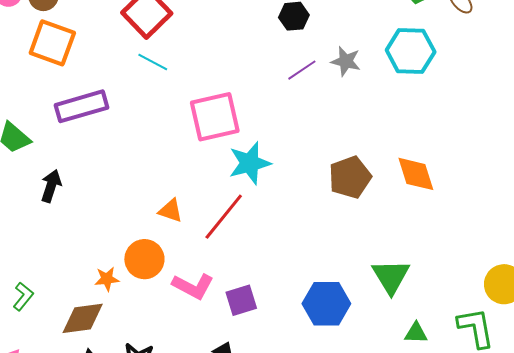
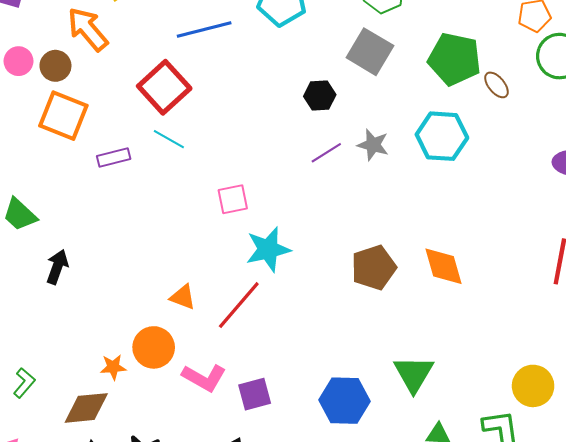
purple rectangle: (82, 106) -> (114, 158), moved, size x0.6
pink square: (215, 117) -> (233, 199), size x0.6

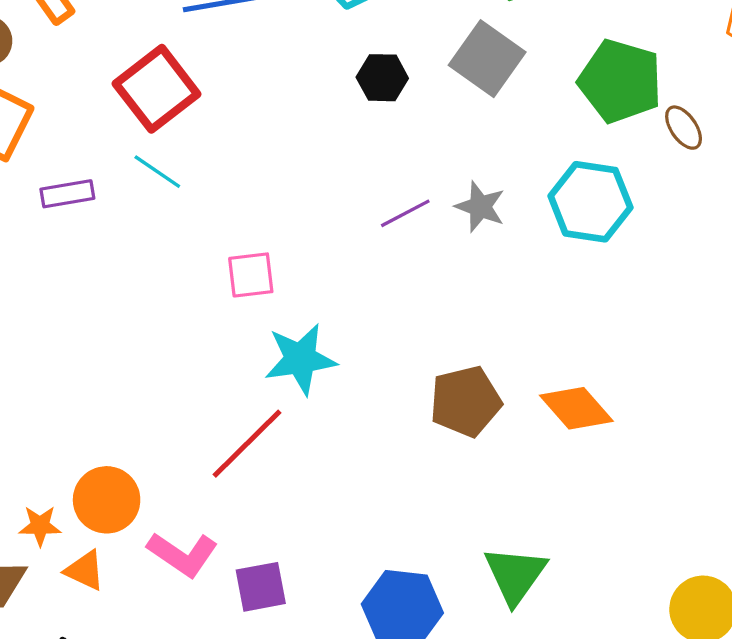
black hexagon: (320, 95) -> (382, 78), moved
orange diamond: (444, 266) -> (576, 408), turned -30
orange triangle: (183, 297) -> (85, 570), moved

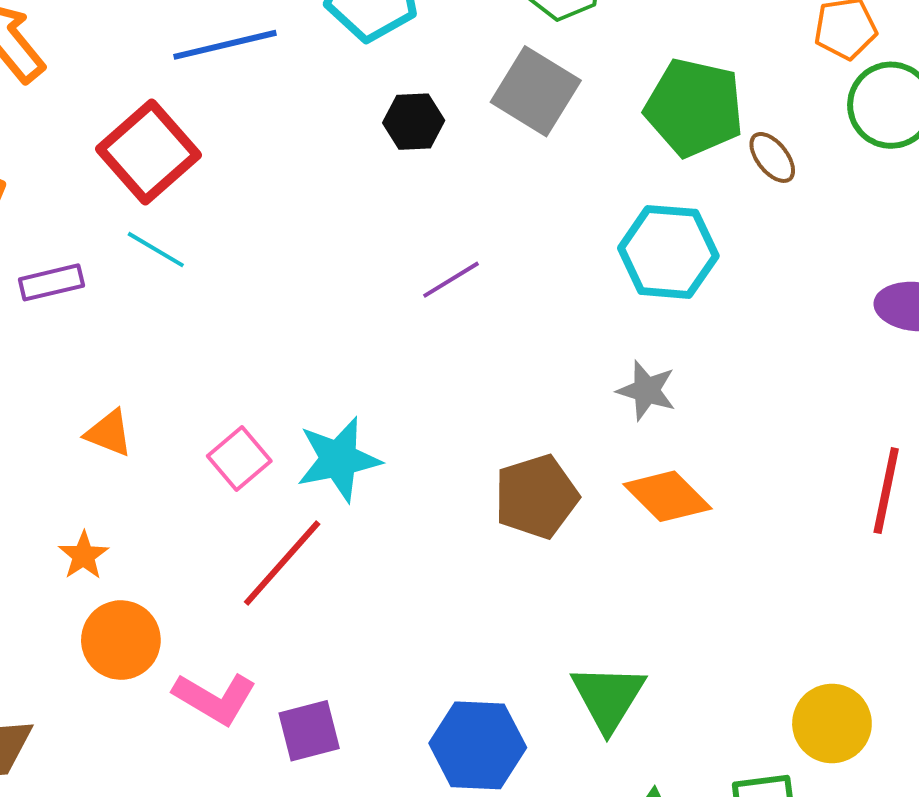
gray star: (480, 207) -> (647, 390), moved
pink square: (251, 275) -> (239, 459), moved, turned -30
orange star: (40, 526) -> (84, 556), moved, turned -30
orange triangle: (85, 570) -> (109, 433), moved

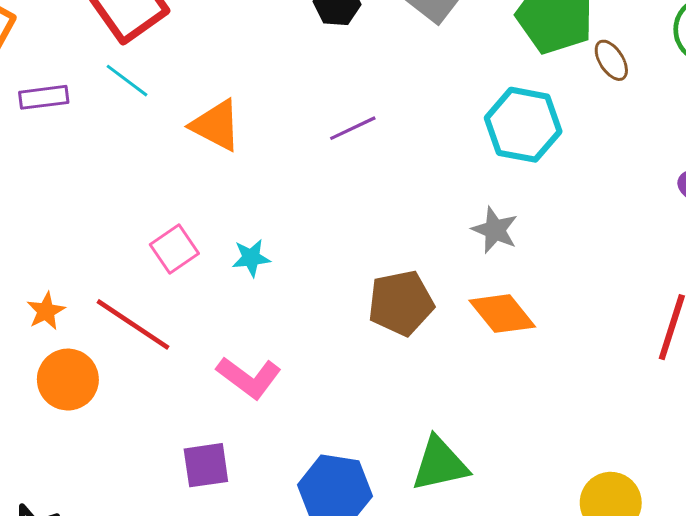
orange triangle: (109, 433) -> (216, 125), moved, size x1.4
cyan star: (339, 459) -> (251, 258), size x0.6
red line: (282, 563) -> (133, 324), moved, turned 76
green triangle: (608, 697) -> (440, 464), turned 40
pink L-shape: (215, 698) -> (249, 378), moved

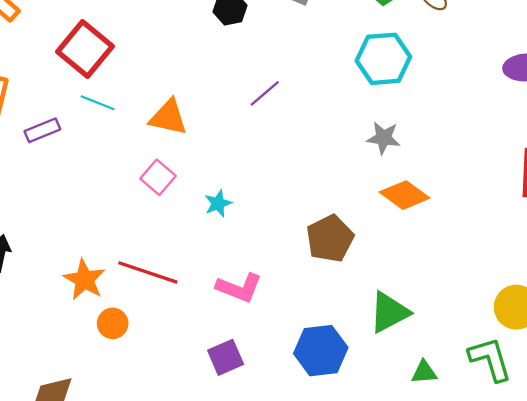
pink square: (174, 249) -> (158, 177), moved
brown pentagon: (401, 303) -> (330, 239), moved
orange star: (46, 311) -> (84, 280), size x1.5
orange circle: (68, 380) -> (113, 323), size x0.7

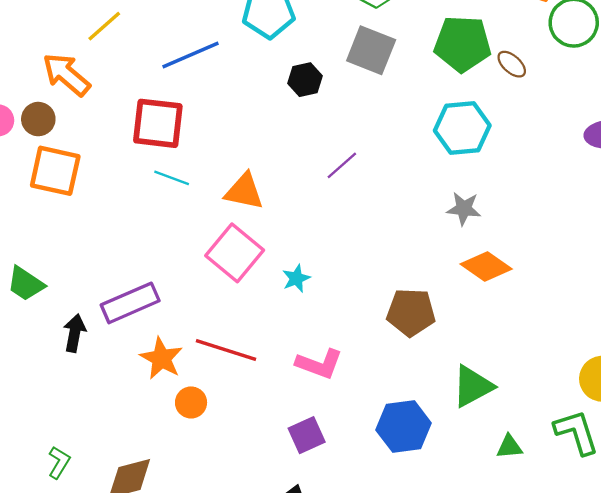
red square: (85, 49) -> (158, 123), turned -32
purple rectangle: (42, 130) -> (130, 303), moved, size x1.6
pink square: (158, 177) -> (235, 253), size x1.6
brown pentagon: (330, 239) -> (411, 312), turned 30

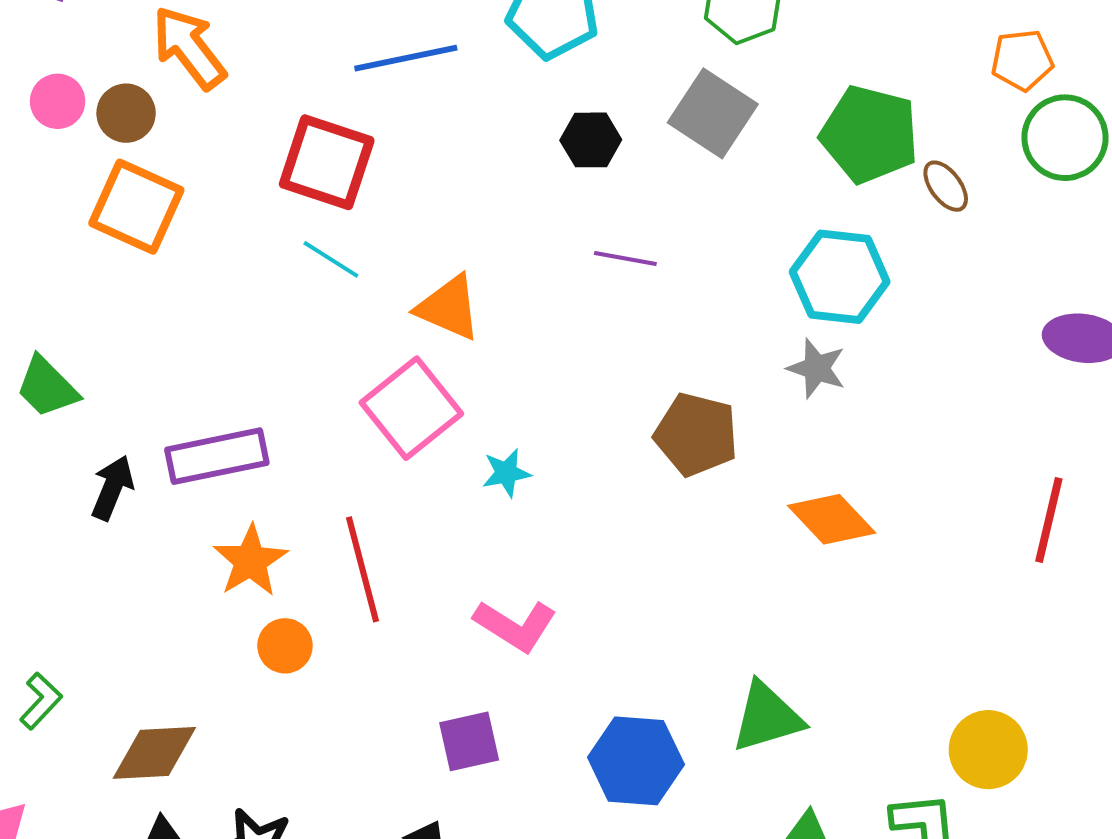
purple line: (342, 165) -> (625, 259), moved, turned 40
gray star: (464, 209) -> (817, 368), moved
brown pentagon: (411, 312) -> (696, 434), moved
red line: (226, 350) -> (362, 569), turned 46

